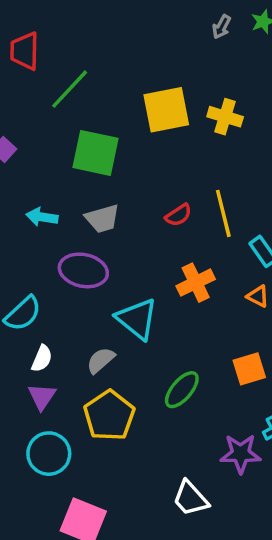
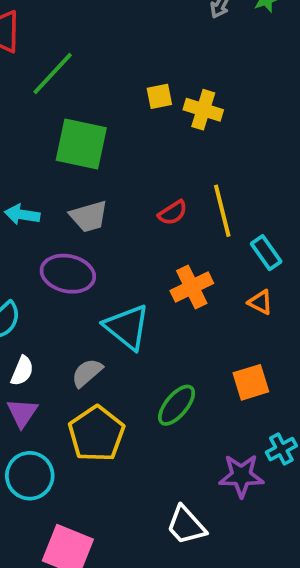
yellow square: (166, 110) -> (159, 96), size x0.5
yellow cross: (225, 117) -> (203, 110), moved

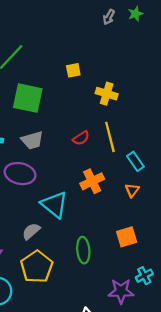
yellow cross: (203, 110) -> (107, 94), moved
orange triangle: (260, 302) -> (132, 190), turned 40
green ellipse: (177, 405) -> (83, 250), turned -45

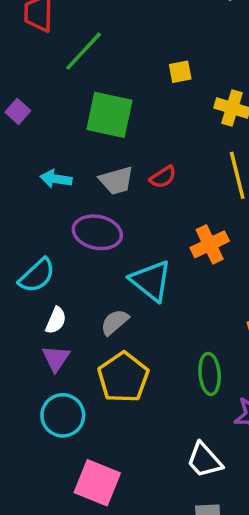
red semicircle: (81, 138) -> (163, 177), moved
green ellipse: (83, 250) -> (210, 374), moved

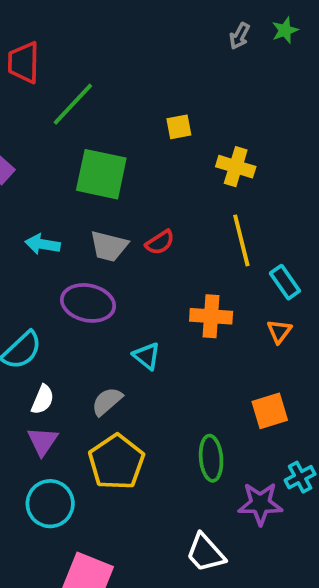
gray trapezoid: (116, 181) -> (109, 246), turned 30
orange cross: (210, 244) -> (211, 316), turned 30
cyan triangle: (151, 281) -> (147, 356), size x0.6

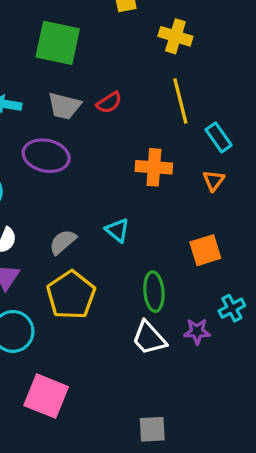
cyan triangle: (147, 356) -> (117, 230), moved
purple star: (260, 504) -> (197, 331), size x0.7
white trapezoid: (205, 553) -> (149, 338), moved

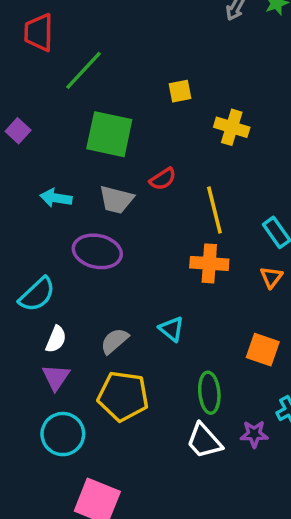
yellow line: (180, 101) -> (214, 210), moved
red semicircle: (109, 103) -> (163, 179), moved
orange square: (205, 250) -> (263, 350), turned 36
yellow pentagon: (71, 295) -> (123, 396), turned -30

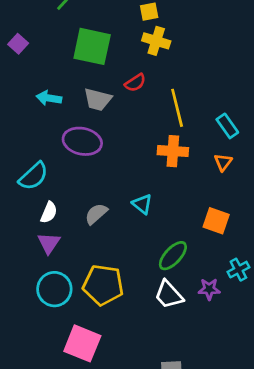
yellow cross: (232, 127) -> (156, 41), moved
green ellipse: (209, 393) -> (173, 256), turned 48
yellow pentagon: (123, 396) -> (103, 285), moved

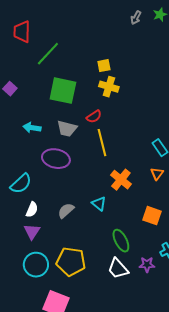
yellow line: (177, 108) -> (102, 143), moved
orange cross: (173, 151) -> (121, 180), moved, turned 35
green ellipse: (173, 256) -> (121, 241), turned -70

